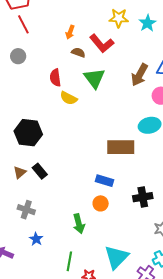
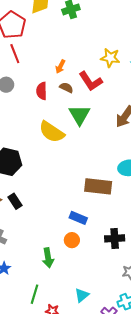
red semicircle: (55, 78) -> (42, 91), moved
yellow semicircle: (69, 98) -> (52, 132), size x1.5
cyan triangle: (116, 257) -> (82, 295), size x0.6

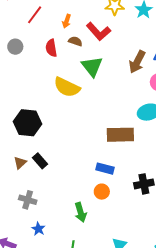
red line: (15, 54) -> (35, 15), moved, turned 66

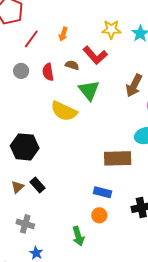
orange arrow: (67, 21) -> (63, 34), moved
gray circle: (15, 47) -> (21, 71), moved

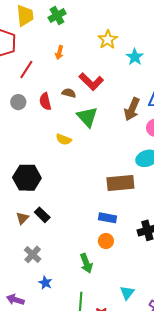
yellow star: (111, 29) -> (108, 40), moved, turned -30
orange arrow: (63, 34) -> (59, 52), moved
yellow semicircle: (64, 111) -> (64, 139), size x0.6
gray cross: (25, 224) -> (33, 254), turned 30

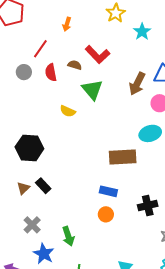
red line: (26, 70) -> (40, 49), moved
green arrow: (86, 263) -> (68, 236), moved
blue star: (45, 283) -> (44, 254), size x1.5

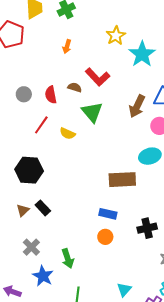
cyan star: (142, 32) -> (142, 54), size x1.5
red line: (40, 49) -> (41, 125), moved

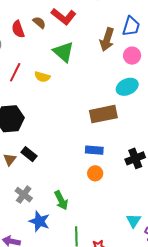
brown semicircle: (75, 87) -> (39, 23), moved, turned 32
red semicircle: (51, 95) -> (18, 29), moved
cyan triangle: (124, 290) -> (134, 221), moved

